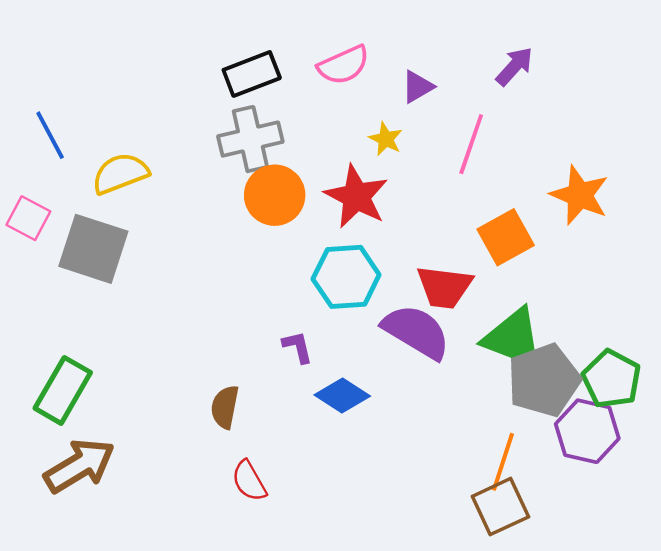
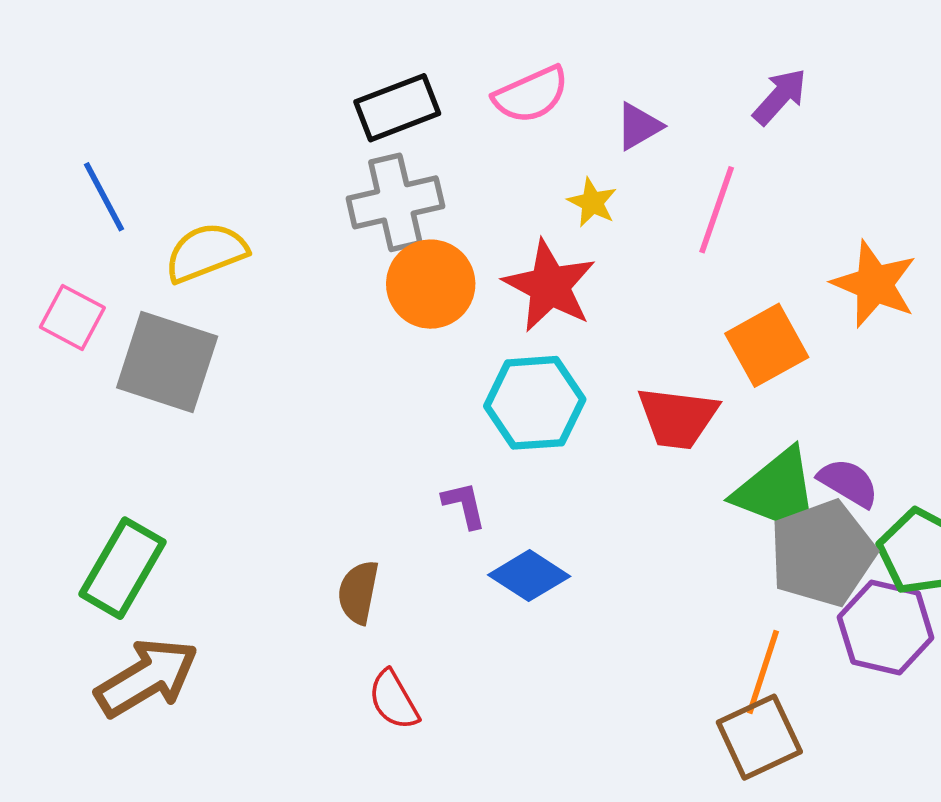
purple semicircle: (416, 332) -> (848, 483), moved, size x0.6

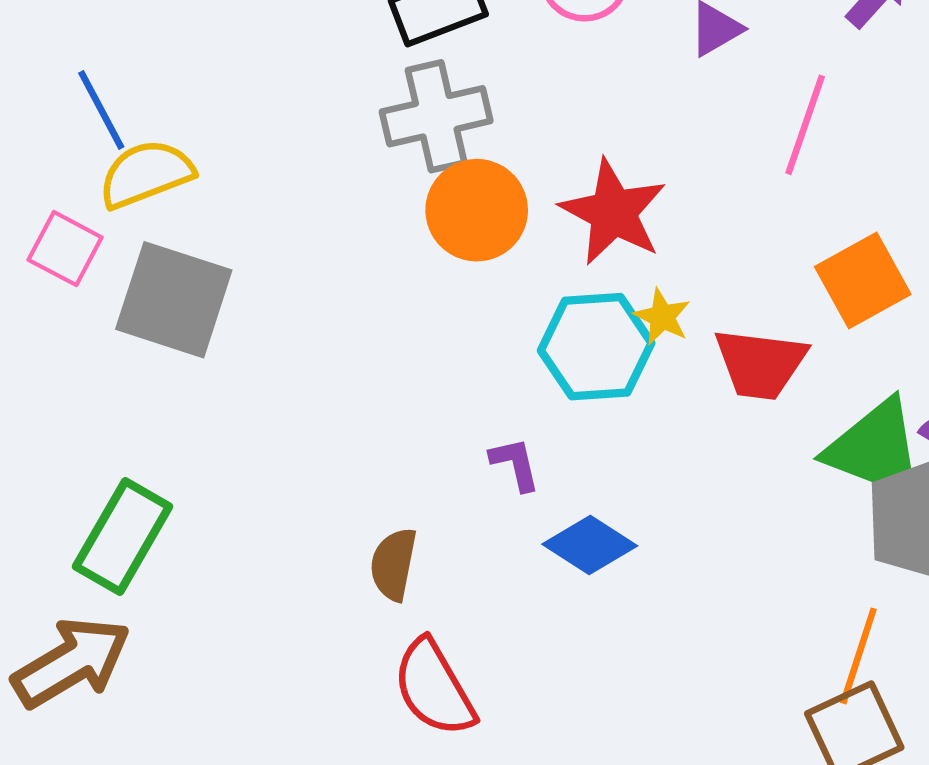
yellow star: (592, 202) -> (662, 317), moved
yellow semicircle: (206, 252) -> (146, 174), moved
brown arrow: (147, 678) -> (71, 662), moved
red semicircle: (394, 700) -> (434, 688), size x1.4

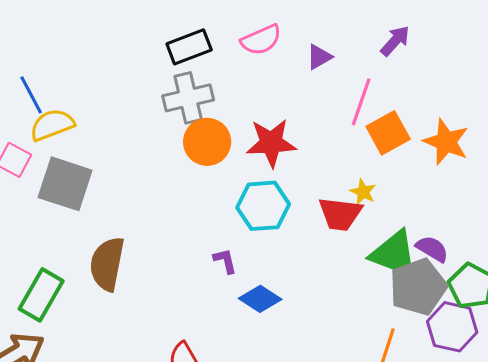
red star: (613, 212) -> (271, 143), turned -30
orange square: (863, 281) -> (388, 133), moved
yellow star: (662, 317) -> (363, 192), moved
brown semicircle: (393, 564) -> (107, 264), moved, size x1.6

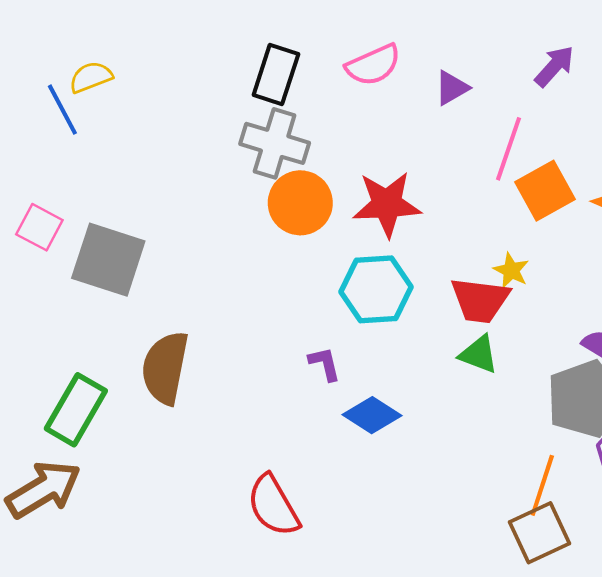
black rectangle: (189, 47) -> (276, 74), turned -51
blue line: (31, 95) -> (62, 110), moved
gray cross: (188, 98) -> (275, 143), turned 30
yellow semicircle: (52, 125) -> (91, 77), moved, size x0.7
green triangle: (394, 254) -> (479, 354), moved, size x0.6

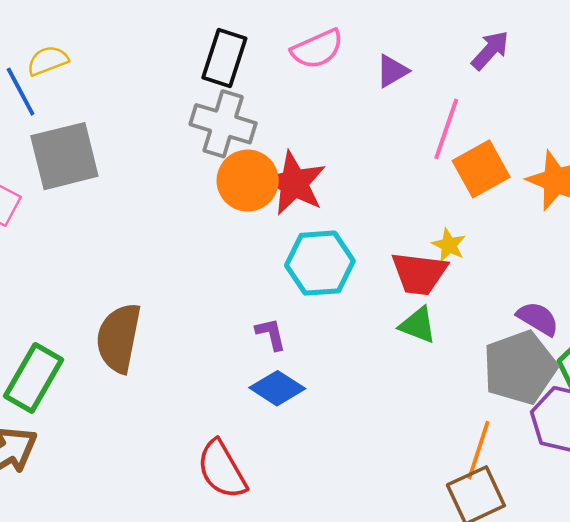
red star: (387, 204) -> (294, 183), moved, turned 30
gray square: (108, 260) -> (64, 156), moved, turned -32
blue diamond: (372, 415) -> (277, 388), moved

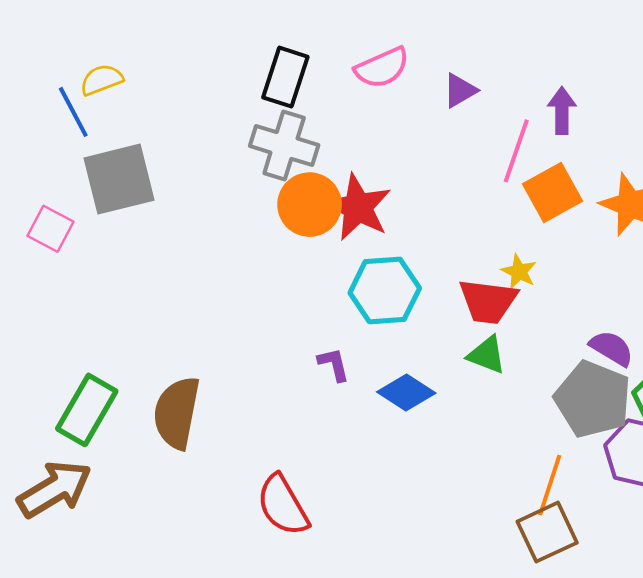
purple arrow: (490, 50) -> (562, 111), moved, turned -42
brown semicircle: (119, 338) -> (177, 413), moved
gray pentagon: (520, 368) -> (593, 399), turned -30
blue diamond: (277, 388) -> (406, 393), moved

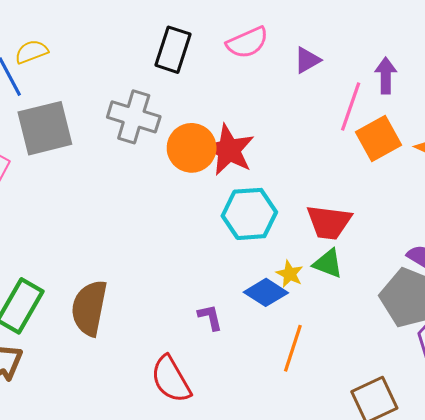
gray cross: (284, 146) -> (134, 117), moved
yellow star: (519, 272) -> (290, 274), moved
purple L-shape: (334, 364) -> (210, 317), moved
orange line: (550, 485) -> (293, 348), moved

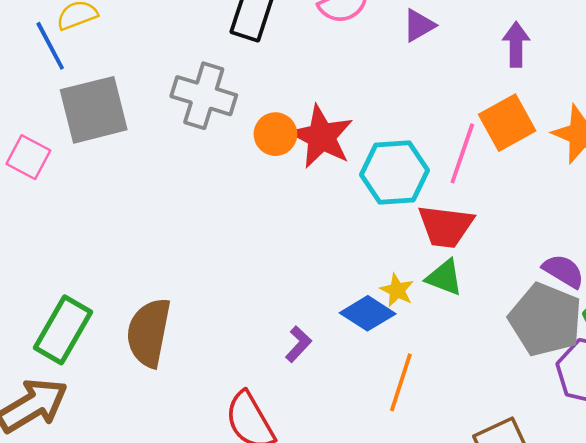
pink line: (351, 107) -> (462, 153), moved
orange circle: (192, 148) -> (275, 134), size x0.7
cyan hexagon: (249, 214) -> (394, 172), moved
purple L-shape: (210, 317) -> (298, 344), turned 56

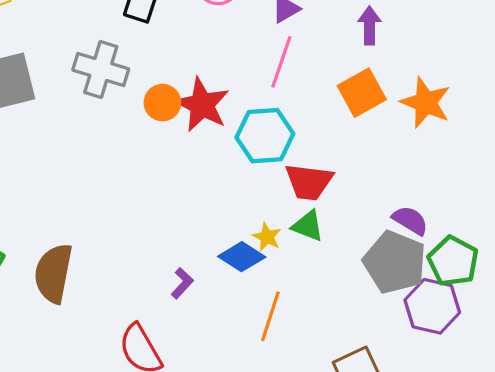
pink line: (462, 153) -> (281, 62), moved

